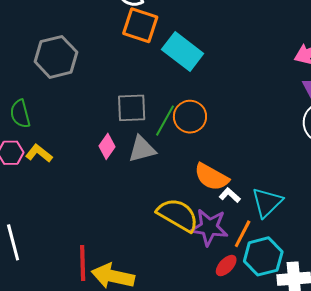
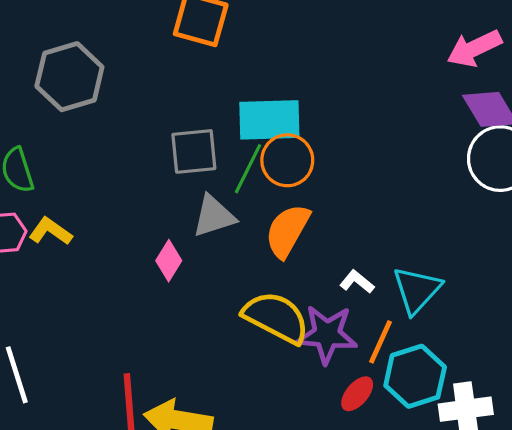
cyan rectangle: (183, 51) -> (269, 120), moved, turned -36
pink diamond: (107, 146) -> (169, 261), moved
orange semicircle: (211, 177) -> (287, 231), moved, turned 93

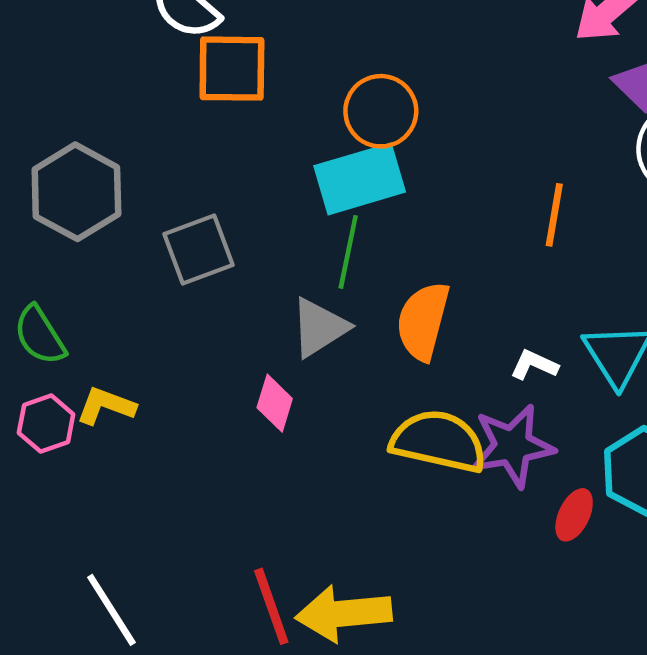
gray square: (194, 151) -> (199, 250), moved
orange circle: (287, 160) -> (381, 111), moved
orange line: (381, 342) -> (554, 215), moved

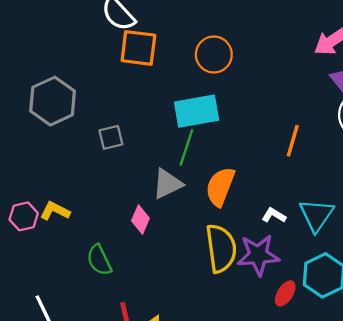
orange circle: (381, 111) -> (214, 55), moved
gray square: (199, 250) -> (111, 137), size x0.7
green semicircle: (40, 335) -> (99, 260), moved
yellow semicircle: (438, 441) -> (221, 248), turned 63

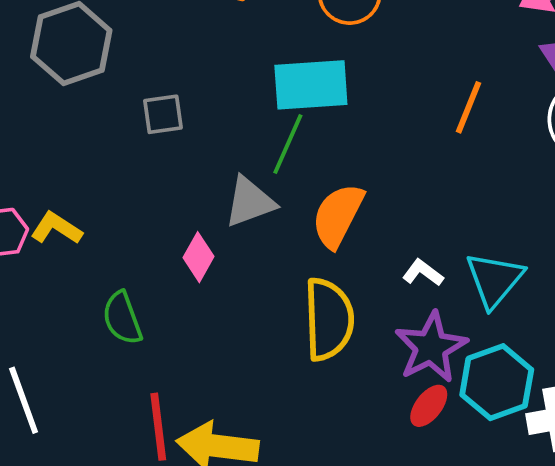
orange line: (293, 141) -> (469, 107), moved
purple star: (258, 255) -> (431, 347), moved, turned -30

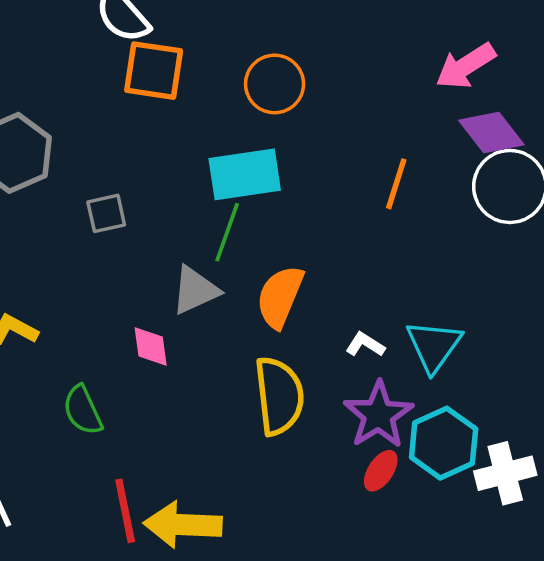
pink diamond: (198, 257) -> (151, 346), turned -33

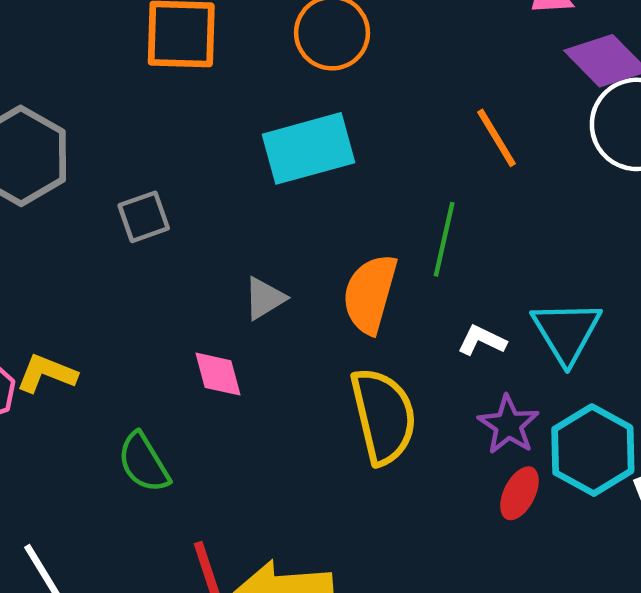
orange line: (396, 184) -> (496, 138), turned -42
green line: (227, 232) -> (444, 239), moved
gray triangle: (195, 290) -> (265, 298), size x0.7
purple star: (378, 415) -> (508, 425), size x0.7

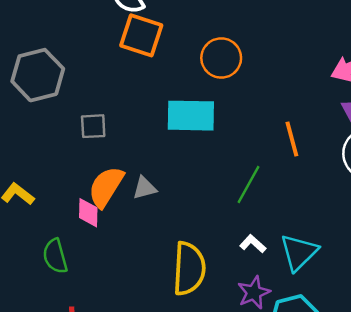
orange semicircle: (370, 294) -> (106, 187), moved
pink diamond: (218, 374) -> (88, 213), moved

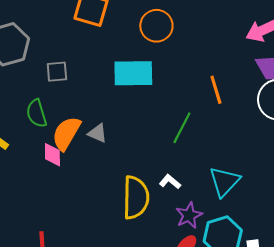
gray square: (93, 126) -> (57, 72), moved
gray triangle: (144, 188) -> (98, 133), turned 40
white L-shape: (253, 244) -> (170, 182), moved
green semicircle: (55, 256) -> (37, 113), moved

